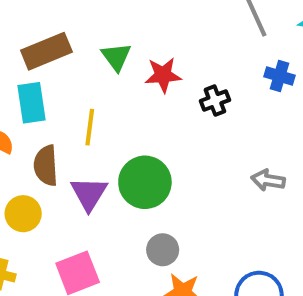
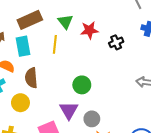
yellow line: (90, 127) -> (55, 44), moved
green circle: (145, 182) -> (82, 85), size x0.7
purple triangle: (89, 194) -> (69, 110), moved

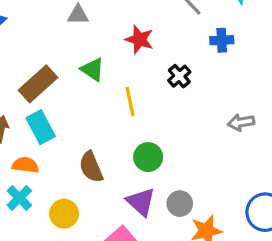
red star: (89, 30) -> (139, 39), moved, turned -30
yellow line: (55, 44) -> (130, 101), moved
brown semicircle: (31, 78) -> (91, 167), moved

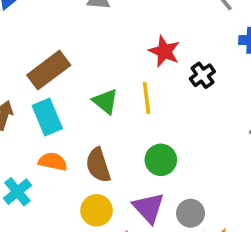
red star: (139, 39) -> (164, 51), moved
green triangle: (93, 69) -> (105, 101), moved
orange semicircle: (25, 165) -> (53, 162), moved
yellow circle: (64, 214) -> (97, 210), moved

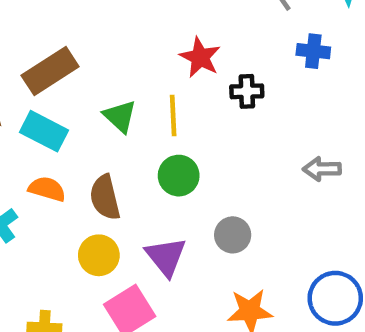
black cross: (202, 75) -> (247, 91), turned 30
cyan rectangle: (47, 117) -> (44, 131), turned -44
green circle: (161, 160) -> (179, 176), moved
gray circle: (191, 213) -> (233, 235), moved

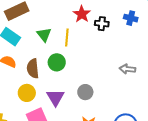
black cross: (247, 91) -> (102, 24), moved
green circle: (179, 176) -> (57, 62), moved

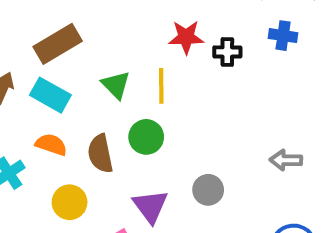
red star: (82, 14) -> (186, 37), turned -30
gray arrow: (127, 69) -> (286, 160), moved
yellow circle: (27, 93) -> (70, 202), moved

